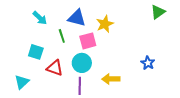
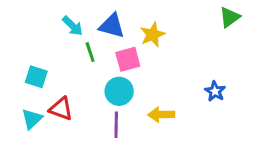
cyan arrow: (40, 18) -> (73, 26), moved
cyan square: (36, 52) -> (36, 77), moved
red triangle: (55, 68) -> (61, 109), moved

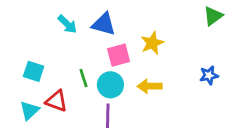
yellow star: (153, 35) -> (152, 43), moved
green line: (90, 52) -> (83, 78), moved
blue star: (215, 91) -> (209, 75), moved, turned 30
yellow arrow: (161, 115) -> (150, 86), moved

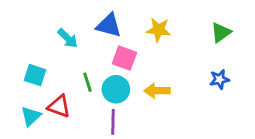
green triangle: (213, 16) -> (221, 33), moved
cyan arrow: (67, 24) -> (68, 38), moved
yellow star: (152, 43) -> (158, 30), moved, turned 30
pink square: (119, 55) -> (124, 58), turned 35

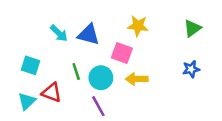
blue triangle: (109, 25) -> (89, 34), moved
pink square: (124, 58) -> (122, 53), moved
purple line: (113, 122) -> (98, 106), turned -30

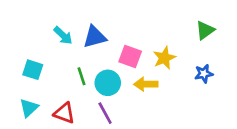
yellow star: (138, 26) -> (164, 58), moved, turned -30
blue triangle: (89, 34) -> (95, 37), turned -30
red triangle: (51, 93) -> (64, 113), moved

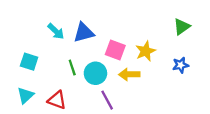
purple line: (105, 113) -> (107, 100), moved

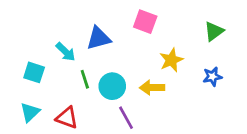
cyan arrow: (56, 31) -> (66, 52), moved
pink square: (115, 50) -> (145, 22), moved

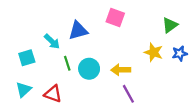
yellow star: (171, 60) -> (153, 52), moved, turned -30
cyan square: (34, 72) -> (27, 58), turned -35
blue star: (212, 77) -> (180, 53), moved
purple line: (126, 118) -> (128, 94), moved

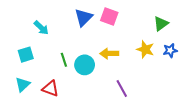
blue triangle: (78, 31) -> (84, 17), moved, turned -30
cyan arrow: (52, 41) -> (41, 28), moved
yellow arrow: (121, 70) -> (109, 54), moved

